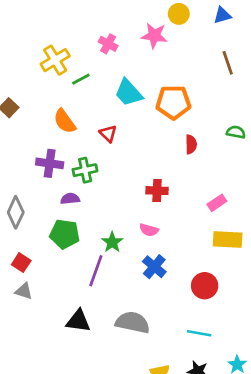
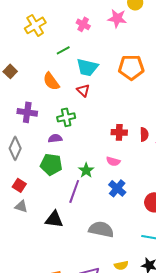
yellow cross: (55, 60) -> (35, 25), moved
cyan trapezoid: (129, 93) -> (87, 67), moved, turned -35
red semicircle: (191, 144) -> (144, 134), moved
purple cross: (50, 163) -> (27, 112), moved
black triangle: (78, 321) -> (54, 219), moved

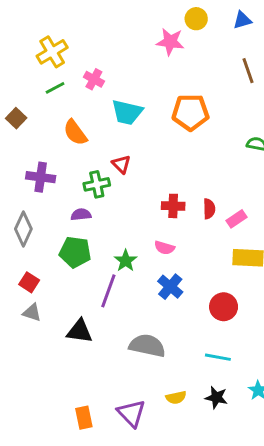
pink cross: (83, 24) -> (94, 79), moved
green line: (63, 50) -> (55, 88), moved
red triangle: (83, 90) -> (121, 164), moved

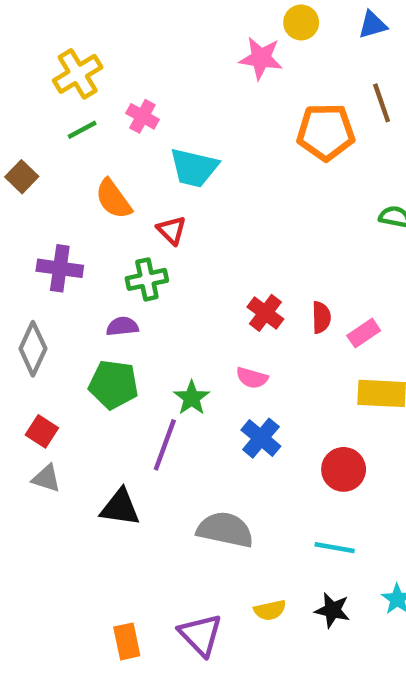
orange pentagon: (190, 112) -> (326, 132), moved
red triangle: (121, 164) -> (172, 230), moved
red cross: (173, 206) -> (265, 313), turned 35

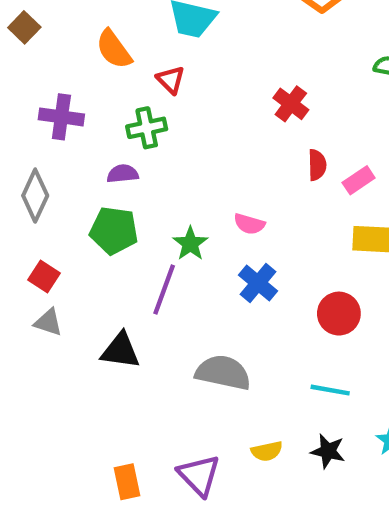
red cross: (265, 313) -> (291, 104), moved

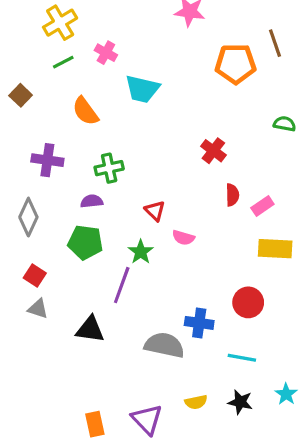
red triangle: (171, 80) -> (155, 211), moved
blue cross: (258, 283) -> (199, 323), moved, turned -32

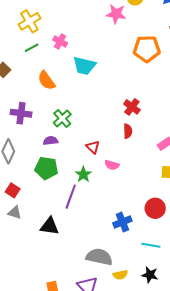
green cross: (109, 168) -> (62, 119), turned -30
red semicircle: (232, 195) -> (128, 131), moved
blue cross: (199, 323) -> (122, 222), turned -30
gray semicircle: (164, 345) -> (99, 257), moved

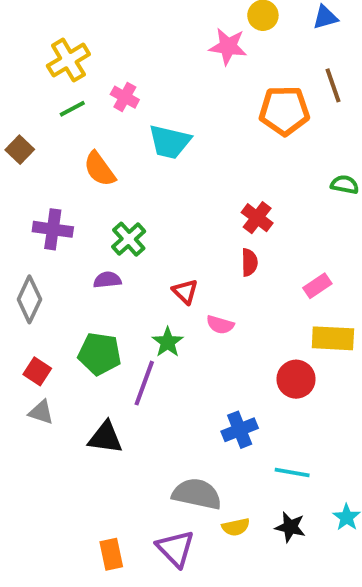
green pentagon: (46, 168) -> (100, 354), moved
red circle: (155, 208) -> (296, 379), moved

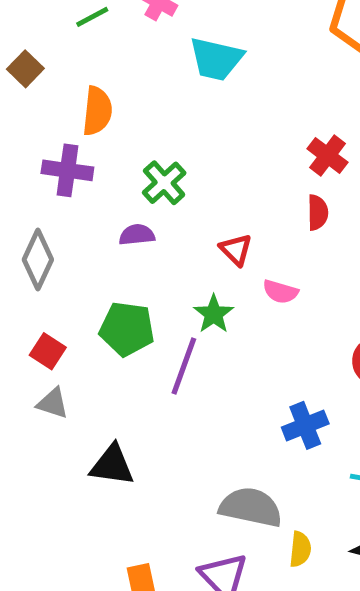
orange semicircle: (100, 169) -> (97, 111), moved, turned -138
black triangle: (105, 438) -> (112, 465), moved
yellow semicircle: (236, 527) -> (300, 549), turned -72

